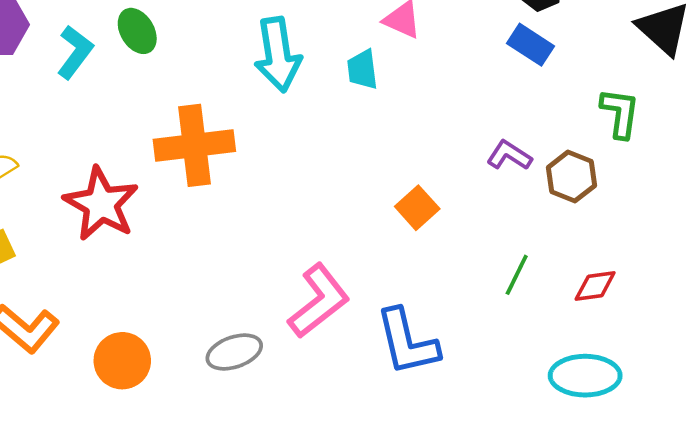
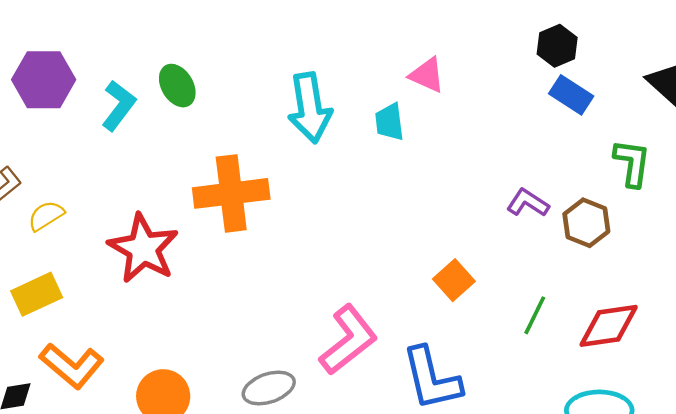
blue rectangle: (530, 45) -> (571, 95), moved
orange square: (417, 208) -> (454, 280), moved
red diamond: (595, 286) -> (609, 326), size x1.5

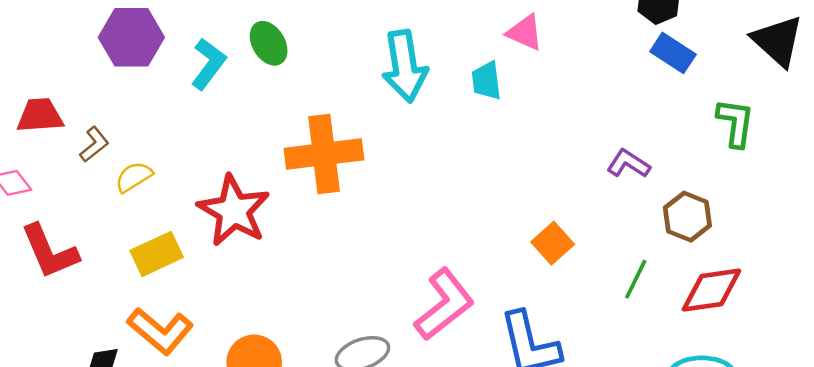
brown hexagon: (586, 223) -> (687, 217), moved
yellow rectangle: (37, 294) -> (157, 254), moved

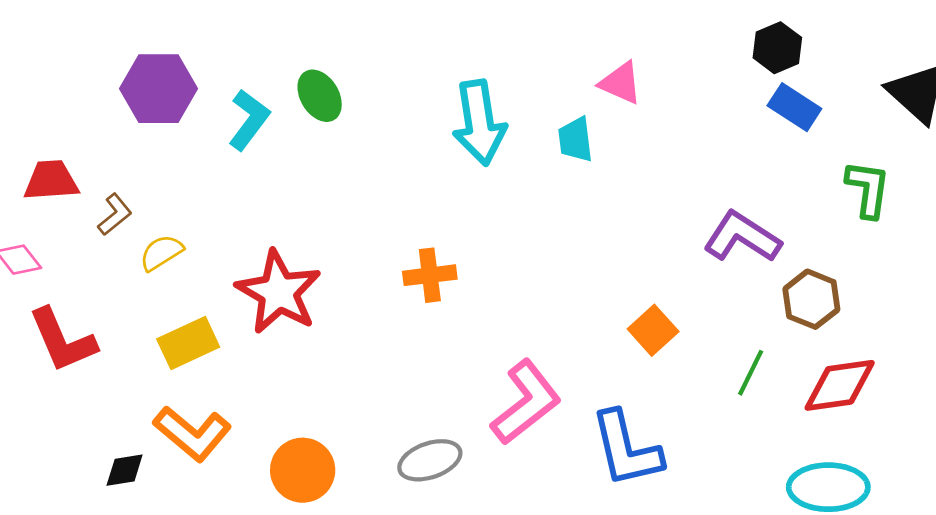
orange cross: (324, 154) -> (430, 275), moved, size x0.6
purple L-shape: (628, 164) -> (742, 237), size x1.5

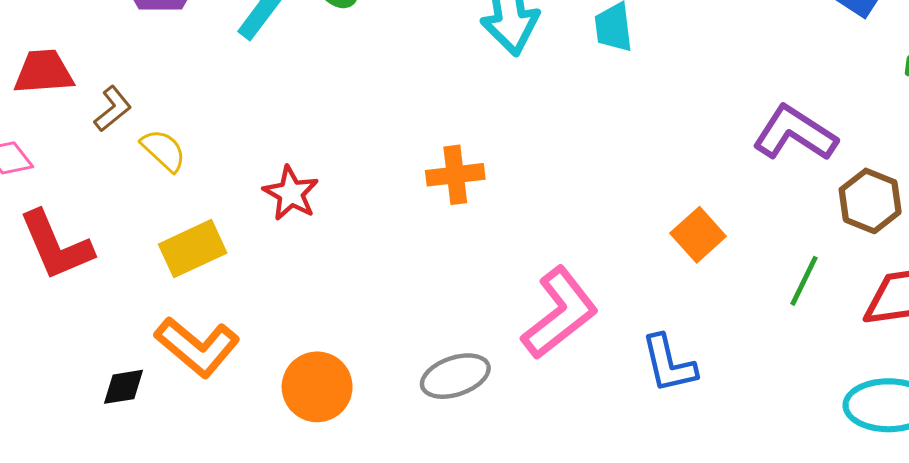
yellow semicircle: (161, 253) -> (163, 150), turned 75
red star: (279, 292) -> (291, 193), size x0.6
blue L-shape: (626, 449) -> (669, 364), size x0.7

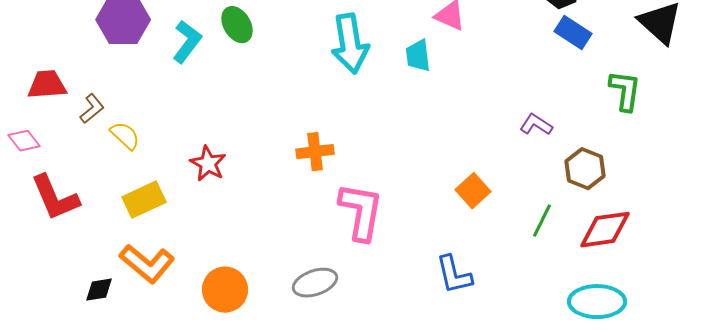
purple L-shape: (795, 133) -> (536, 125), size x0.6
pink L-shape: (560, 313) -> (361, 212), moved, turned -42

